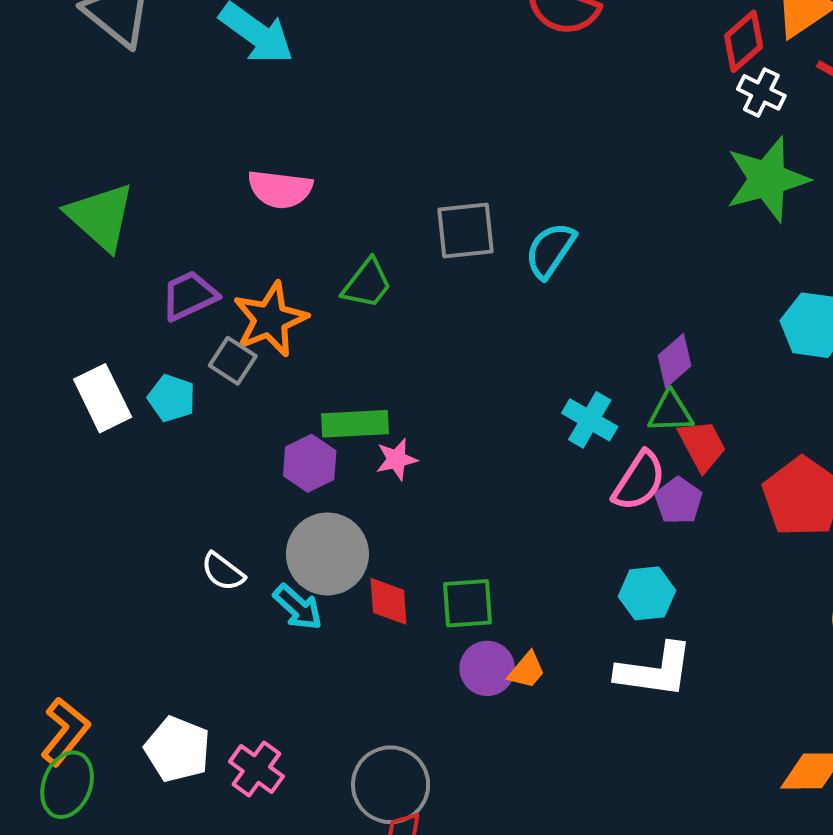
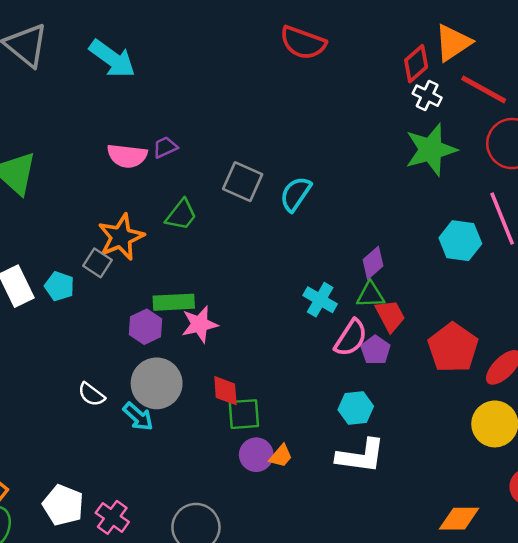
gray square: (465, 231) -> (243, 182), turned 30
purple trapezoid: (189, 296) -> (165, 147), moved, size x0.7
pink star: (396, 459) -> (200, 324), size x1.4
red diamond: (389, 601) -> (225, 391), moved

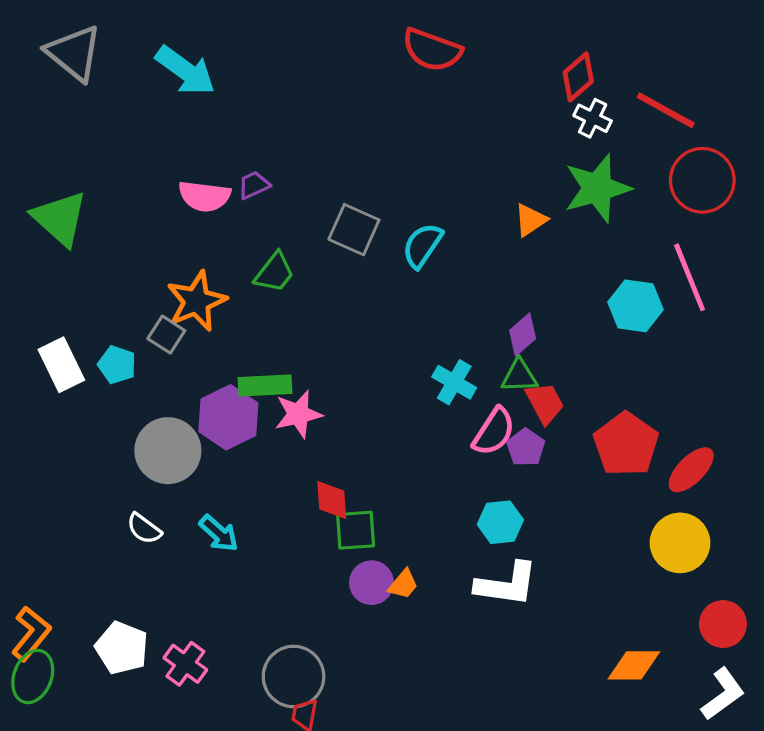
orange triangle: (453, 43) -> (531, 220), moved, size x0.7
purple hexagon: (146, 327) -> (228, 417), size x1.4
gray circle: (157, 383) -> (168, 451), moved
white semicircle: (91, 394) -> (144, 529), moved

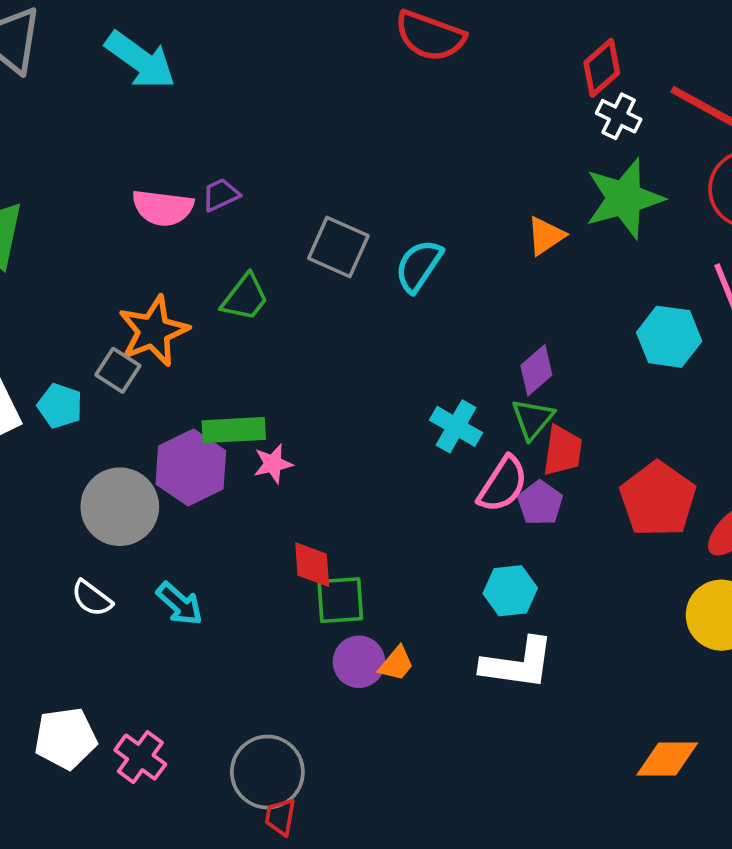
green triangle: (519, 376) -> (533, 419), turned -48
red trapezoid: (545, 403) -> (563, 451), turned 36
pink star: (298, 414) -> (273, 464), size x0.7
white pentagon: (122, 648) -> (66, 738), turned -30

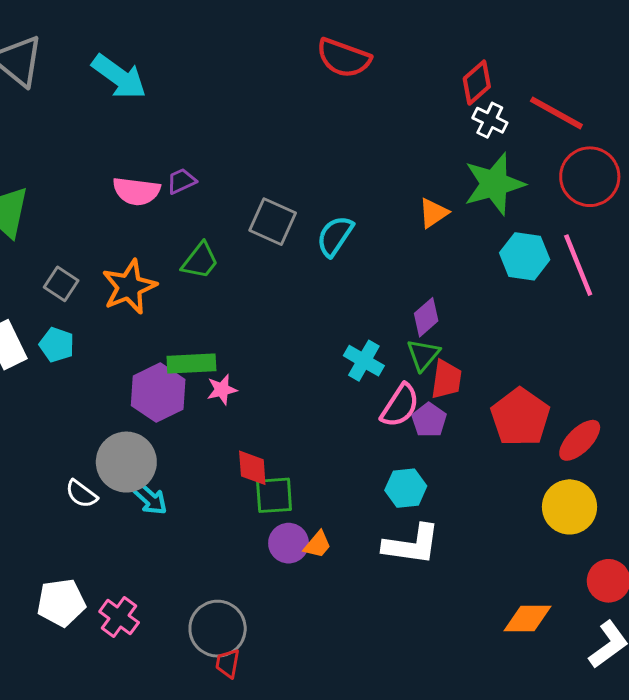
cyan hexagon: (669, 337) -> (525, 256), moved
gray square: (118, 370) -> (61, 284), moved
gray circle: (120, 507) -> (126, 462), moved

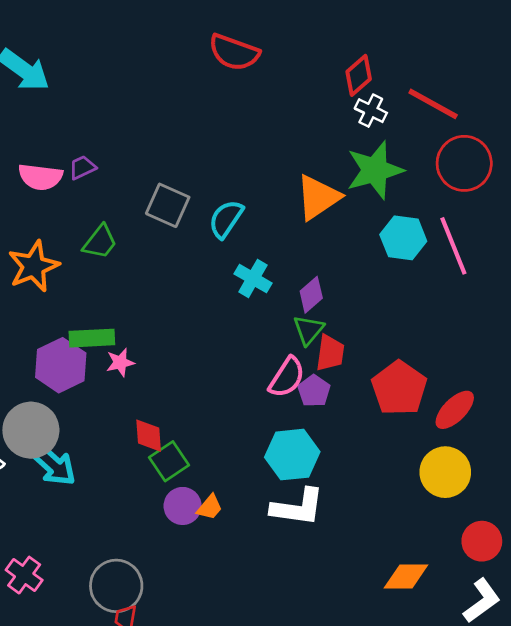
orange triangle: (433, 213) -> (318, 197), size x1.6
cyan cross: (364, 361) -> (253, 278), moved
cyan hexagon: (406, 488) -> (292, 455), size x1.4
green square: (274, 495) -> (169, 461), turned -30
cyan arrow: (149, 498) -> (53, 464), size x1.4

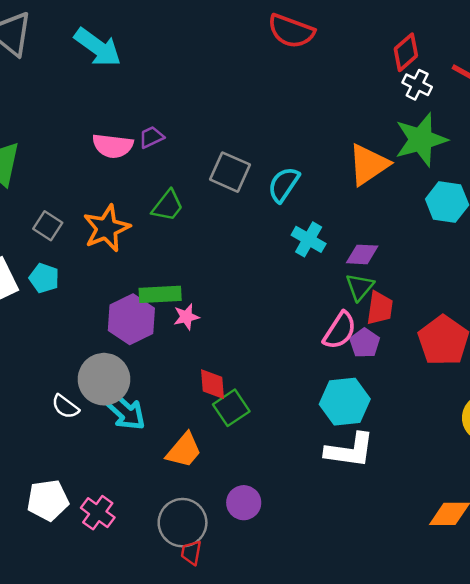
purple diamond: (311, 295) -> (362, 254), turned 44
purple circle: (183, 506) -> (244, 503), moved
orange trapezoid: (210, 507) -> (184, 450), moved, size x1.5

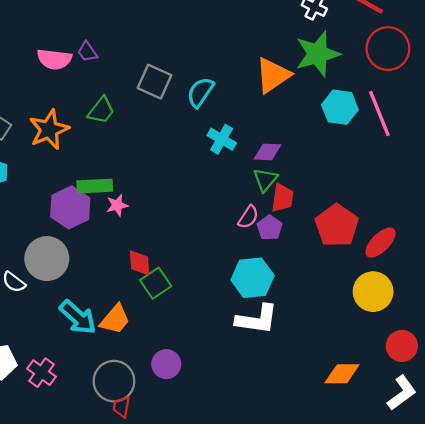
purple trapezoid: (151, 137) -> (87, 52), turned -100
pink semicircle: (340, 331) -> (248, 217), size x0.7
cyan arrow: (124, 410) -> (78, 317), moved

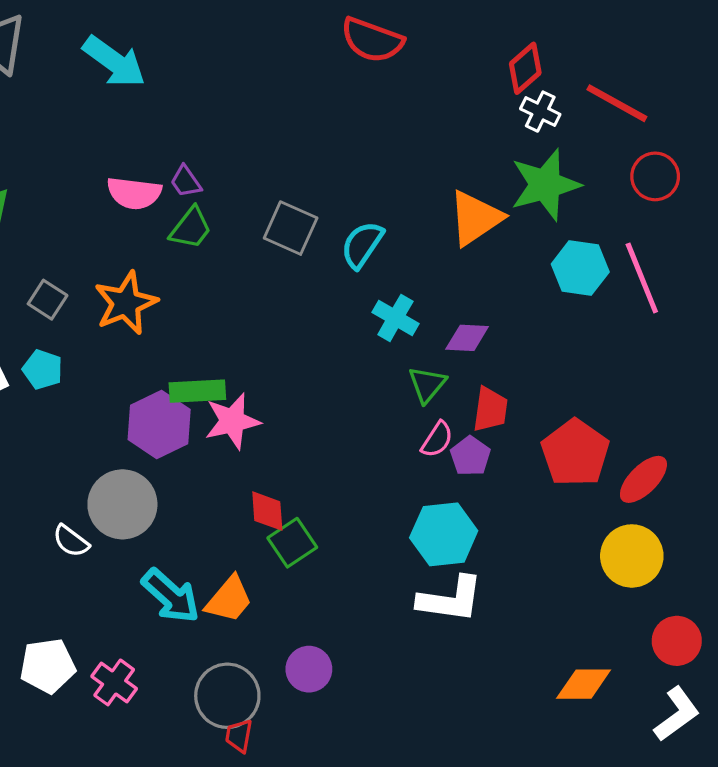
red circle: (388, 49) -> (655, 176), size x0.7
green trapezoid: (101, 110) -> (191, 228), moved
green triangle: (265, 180) -> (427, 385), moved
pink star: (117, 205) -> (232, 421), size x1.6

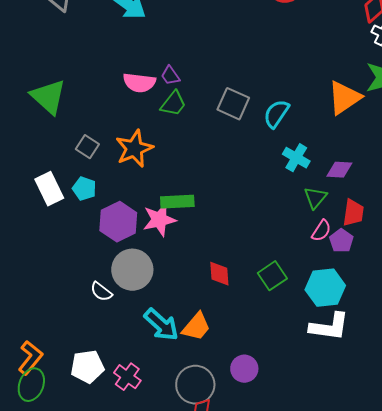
pink star: (232, 421) -> (159, 220), moved
purple hexagon: (159, 424) -> (118, 222), moved
green square: (292, 543) -> (272, 276), moved

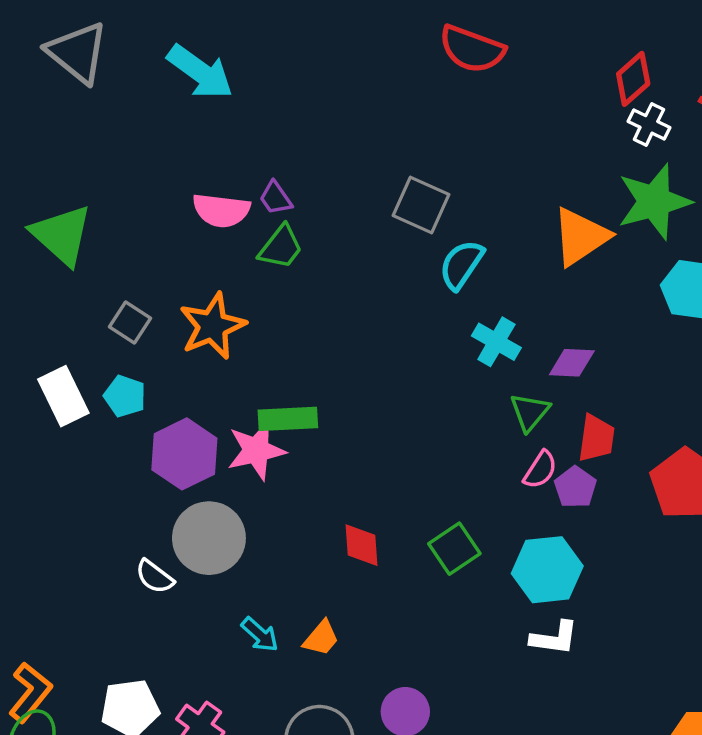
gray square: (233, 104) -> (421, 205), moved
cyan arrow: (161, 325) -> (260, 635), size x0.6
orange trapezoid: (196, 327) -> (321, 638), size x0.7
white L-shape: (329, 327) -> (554, 638), size x0.7

